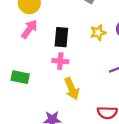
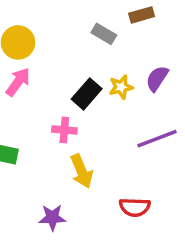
black rectangle: (61, 37) -> (87, 94), moved, turned 36

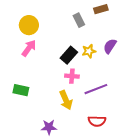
gray rectangle: (104, 34) -> (79, 20), turned 32
pink cross: (64, 130) -> (72, 76), moved
purple line: (157, 139) -> (96, 89), moved

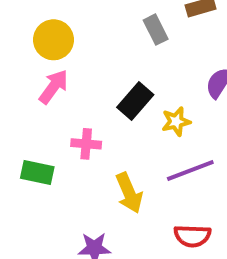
yellow star: (89, 51) -> (176, 121), moved
pink cross: (72, 76) -> (86, 144), moved

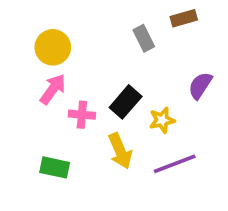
pink cross: (86, 144) -> (82, 115), moved
green rectangle: (37, 173) -> (55, 167), moved
yellow arrow: (129, 193) -> (120, 151), moved

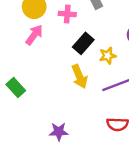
pink cross: (82, 115) -> (67, 14), moved
green rectangle: (55, 167) -> (16, 88), moved, turned 36

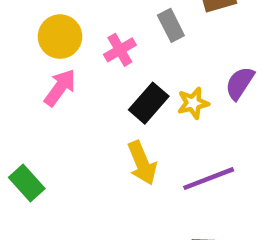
pink cross: (67, 14) -> (120, 50), turned -35
yellow star: (108, 56) -> (193, 103), moved

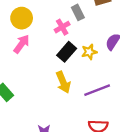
pink cross: (120, 50) -> (62, 27), moved

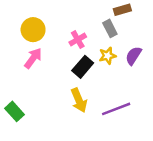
gray rectangle: (78, 12) -> (110, 28), moved
yellow star: (89, 52) -> (107, 56), moved

